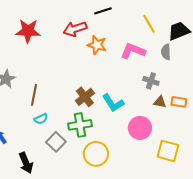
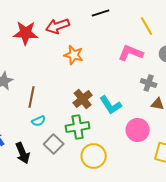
red arrow: (75, 29) -> (58, 26), moved
orange star: (97, 45) -> (74, 55), moved
black arrow: (26, 163) -> (23, 153), moved

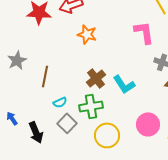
pink L-shape: (131, 53) -> (144, 32), turned 60
cyan semicircle: (39, 121) -> (60, 102), moved
pink circle: (138, 130) -> (148, 124), moved

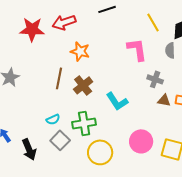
brown line: (45, 76) -> (59, 78), moved
brown cross: (96, 78) -> (83, 85), moved

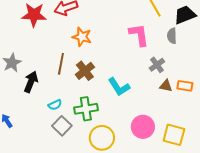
gray cross: (155, 79) -> (157, 65), turned 35
black arrow: (29, 149) -> (31, 82), moved, turned -135

